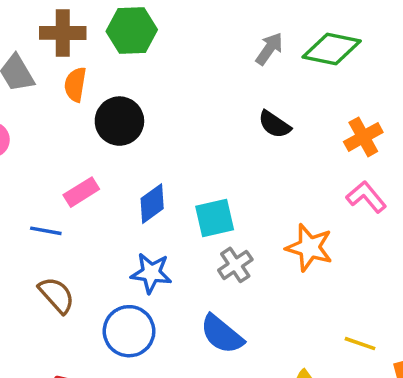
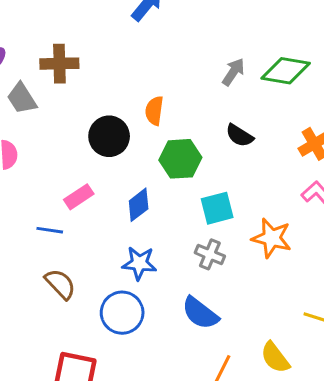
green hexagon: (132, 30) -> (180, 159), moved
orange semicircle: (75, 85) -> (154, 111), moved
cyan square: (215, 218) -> (217, 208), moved
gray cross: (235, 265) -> (210, 254), turned -32

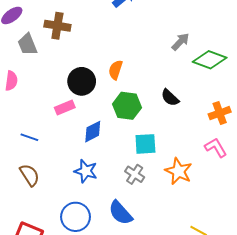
gray arrow: (233, 72) -> (180, 42), moved
pink rectangle: (79, 197) -> (65, 107), moved
blue circle: (122, 313) -> (76, 217), moved

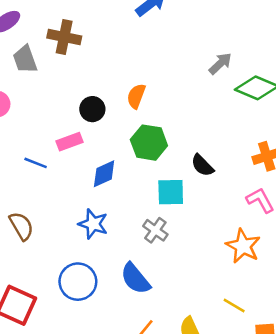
black circle: (82, 81) -> (92, 109), size x0.7
black semicircle: (170, 98) -> (202, 165), moved
blue line: (29, 137) -> (36, 163), moved
orange star: (179, 171) -> (243, 246), moved

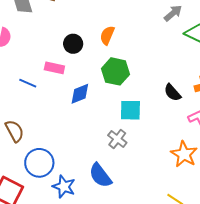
pink rectangle: (70, 142) -> (54, 68), turned 30
black semicircle: (202, 165) -> (173, 93), moved
blue star: (93, 224) -> (64, 187), moved
blue circle: (78, 282) -> (39, 163), moved

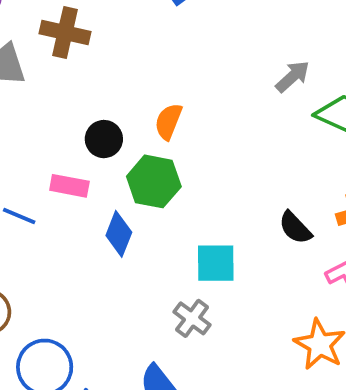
green hexagon: (115, 71) -> (154, 181), moved
blue diamond: (80, 94) -> (119, 234), turned -45

